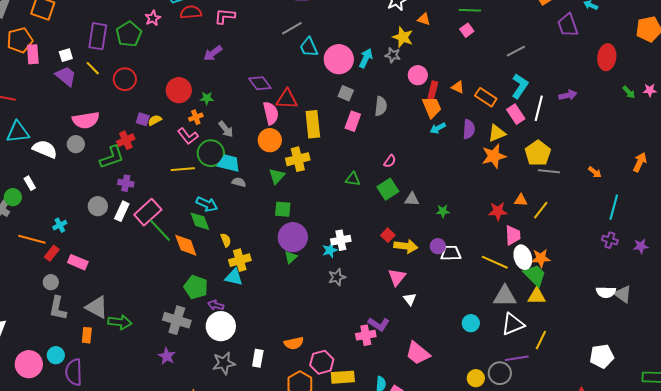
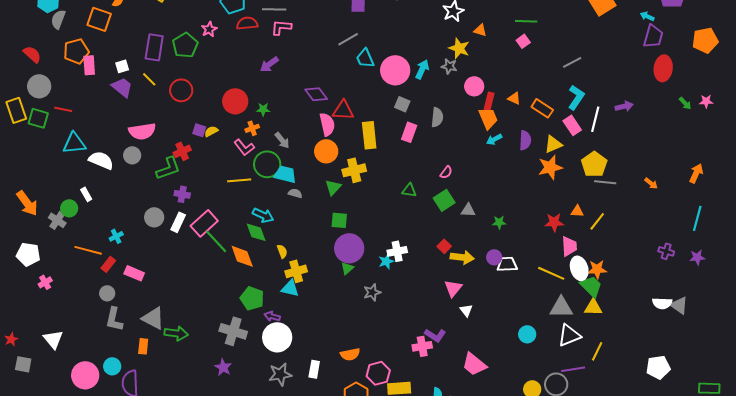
purple trapezoid: (568, 25) -> (653, 36), moved, turned -145
cyan line: (614, 207) -> (697, 218), moved
gray star: (337, 277) -> (372, 292), moved

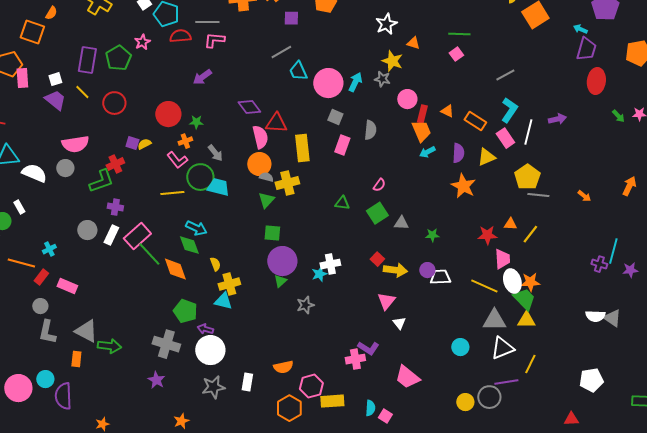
orange star: (550, 167) -> (463, 186), moved, turned -30
gray semicircle: (295, 193) -> (266, 177), moved
cyan line: (697, 218) -> (613, 251), moved

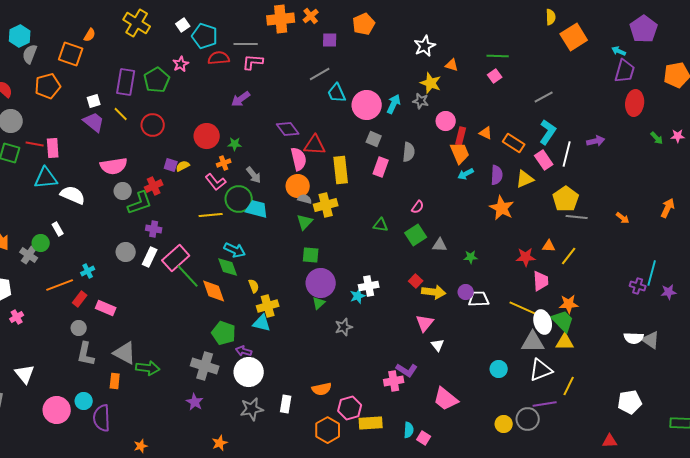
pink rectangle: (22, 78) -> (53, 148), moved
gray circle: (65, 168) -> (123, 191), moved
orange line: (21, 263) -> (60, 285), turned -36
white ellipse: (512, 281) -> (543, 322), moved

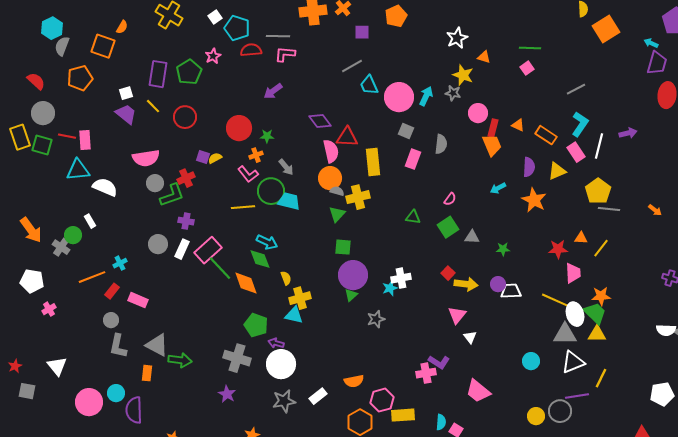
cyan arrow: (466, 174) -> (498, 188), moved
white rectangle: (286, 404) -> (318, 396), turned 42

